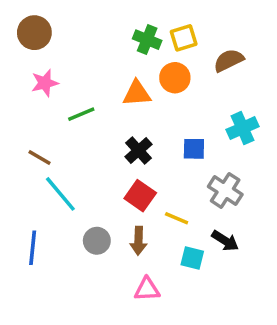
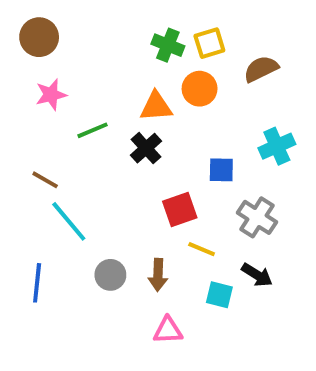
black cross: (138, 151) -> (146, 148), moved
red square: (140, 196) -> (180, 210), moved, turned 36

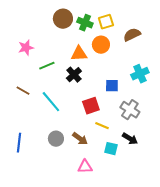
brown circle: (39, 37) -> (63, 19), moved
cyan line: (69, 221) -> (51, 102), moved
brown arrow: (158, 275) -> (80, 139), turned -56

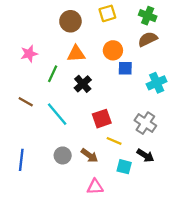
yellow square: (106, 22) -> (107, 13), moved
green cross: (85, 23) -> (148, 16), moved
orange triangle: (79, 54) -> (76, 54), moved
green line: (47, 66) -> (53, 74), turned -42
blue square: (112, 86) -> (125, 68), moved

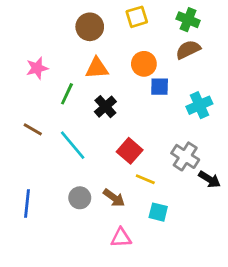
red square: (102, 119) -> (130, 151), turned -30
black arrow: (145, 155) -> (209, 179), moved

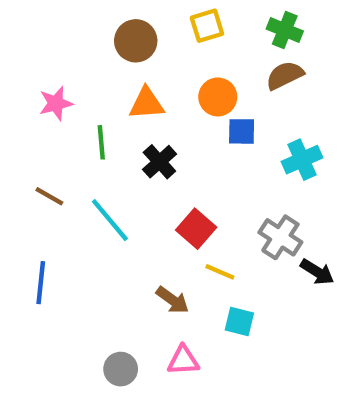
green line: (67, 94) -> (101, 142), turned -30
gray circle: (80, 198) -> (121, 369), moved
blue line: (27, 203) -> (41, 283), moved

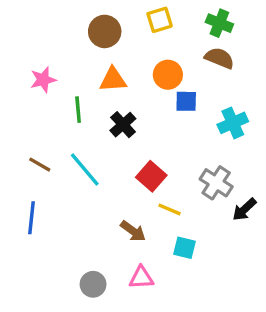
brown semicircle: (285, 75) -> (219, 58), turned 48
brown line: (49, 196) -> (40, 165), moved
black arrow: (317, 272) -> (244, 209), turned 105

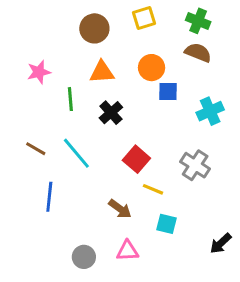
black arrow: (244, 209) -> (221, 243), moved
blue line: (31, 218) -> (49, 197), moved

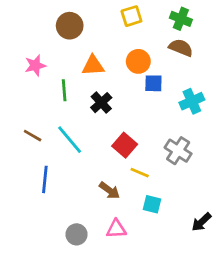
brown circle: (94, 28) -> (70, 26), moved

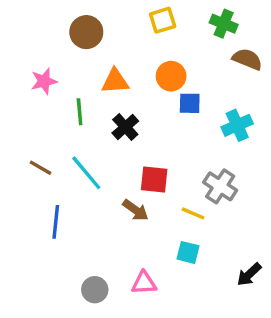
brown semicircle: (181, 48) -> (247, 59), moved
red square: (125, 145) -> (154, 180), turned -35
yellow line: (140, 173) -> (193, 213), moved
brown arrow: (109, 190) -> (135, 210), moved

